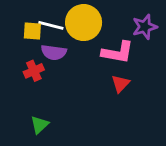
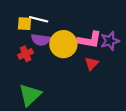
yellow circle: (84, 23) -> (63, 44), moved
purple star: (145, 27) -> (110, 41), moved
green triangle: (40, 125) -> (30, 95), size x1.6

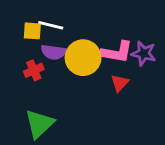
purple star: (110, 41) -> (144, 53), turned 30

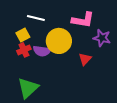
yellow square: (32, 31) -> (23, 35), moved, turned -32
purple semicircle: (53, 52) -> (42, 51), moved
pink L-shape: (117, 52) -> (83, 20), moved

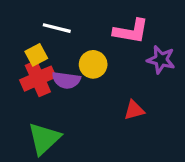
yellow circle: (59, 41) -> (93, 64), size x0.7
red cross: (24, 50) -> (38, 79), size x1.5
red triangle: (85, 59) -> (134, 110), moved, turned 32

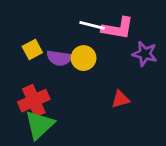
white line: (57, 28) -> (92, 25), moved
red cross: (38, 79) -> (34, 101), moved
purple semicircle: (66, 80) -> (59, 58), moved

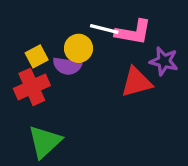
yellow circle: (84, 58) -> (79, 48), moved
red triangle: (120, 99) -> (136, 82), moved, size x1.5
red cross: (34, 101) -> (32, 87), moved

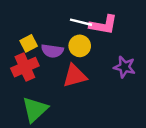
yellow circle: (79, 48) -> (80, 46), moved
purple star: (164, 61) -> (125, 67), moved
red triangle: (136, 82) -> (75, 76), moved

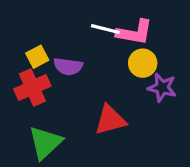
yellow circle: (80, 46) -> (143, 63), moved
red triangle: (75, 76) -> (110, 120), moved

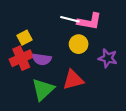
yellow circle: (143, 63) -> (79, 44), moved
purple semicircle: (68, 66) -> (42, 59), moved
green triangle: (45, 143) -> (43, 90), moved

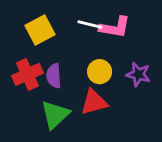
yellow square: (24, 38) -> (40, 30), moved, size x1.5
yellow circle: (79, 44) -> (100, 72), moved
purple semicircle: (42, 59) -> (54, 76), turned 78

